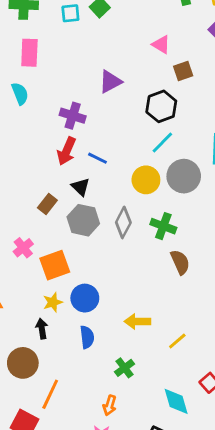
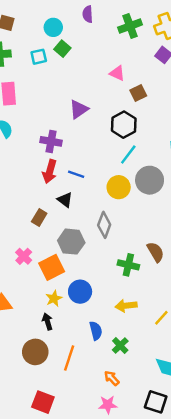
gray hexagon: (83, 220) -> (71, 242), moved
green cross: (163, 226) -> (128, 265), moved
blue semicircle: (87, 337) -> (96, 331), moved
orange line: (50, 394) -> (69, 358), moved
orange arrow: (110, 405) -> (112, 378), turned 126

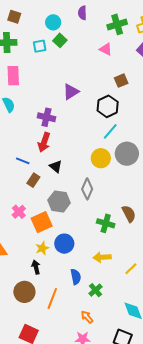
pink triangle: (117, 73) -> (106, 49), moved
blue line: (76, 174) -> (23, 161), moved

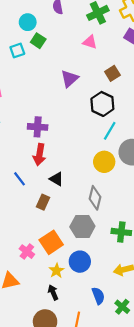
purple triangle: (71, 92) -> (70, 79), moved
blue line: (23, 161) -> (19, 179), turned 40
brown rectangle: (33, 180) -> (43, 202), moved
gray hexagon: (59, 201) -> (82, 227), moved
pink cross: (19, 212) -> (27, 252), moved

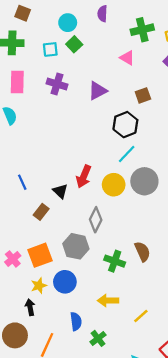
purple cross: (38, 127) -> (57, 84), moved
red arrow: (39, 155) -> (84, 176), moved

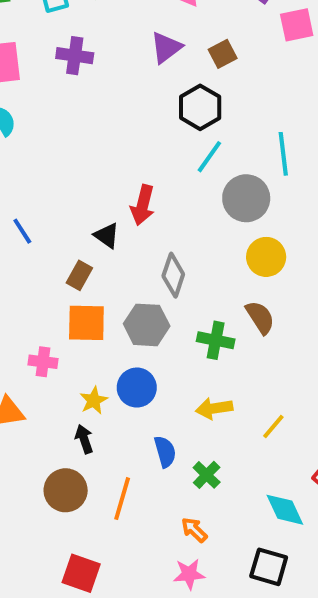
purple triangle: (98, 91) -> (166, 48), moved
blue line: (22, 182) -> (22, 231), moved
yellow circle: (114, 185) -> (266, 257), moved
orange square: (40, 255) -> (86, 323), moved, turned 30
pink cross: (13, 259) -> (43, 362), turned -35

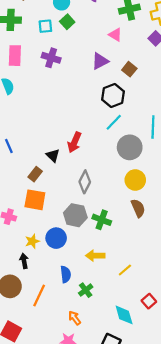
brown square: (223, 54) -> (129, 69), turned -32
brown semicircle: (260, 317) -> (138, 208), moved
gray hexagon: (147, 325) -> (75, 215), moved

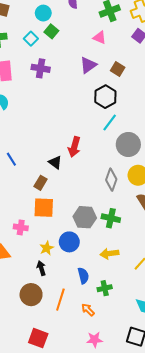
cyan square: (45, 26) -> (31, 39), turned -32
gray diamond: (85, 182) -> (111, 180), moved
green cross: (86, 290) -> (105, 288), turned 32
orange arrow: (75, 318) -> (88, 310), moved

